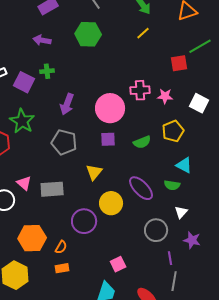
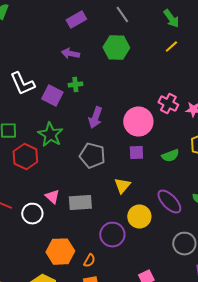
pink cross: (140, 90) -> (168, 104), turned 30

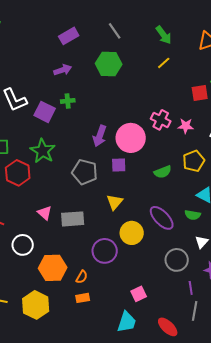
purple arrow: (70, 54) -> (63, 70), turned 150
purple arrow: (95, 118) -> (100, 136), moved
purple square: (136, 153) -> (119, 165), moved
white circle: (32, 214) -> (23, 245), moved

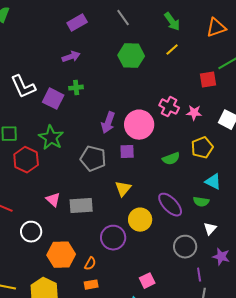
green hexagon: (109, 64) -> (131, 56), moved

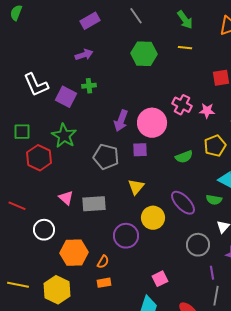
yellow line: (172, 50) -> (185, 48), turned 48

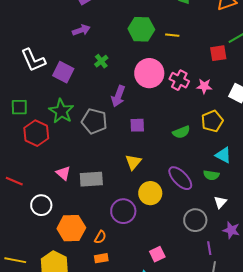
yellow line: (185, 48) -> (172, 35), moved
green cross: (89, 86) -> (101, 61), moved, turned -32
pink circle: (152, 123) -> (149, 73), moved
gray pentagon: (106, 157) -> (94, 121), moved

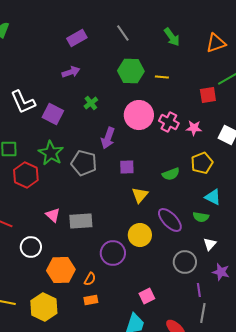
yellow triangle: (133, 162) -> (140, 195), moved

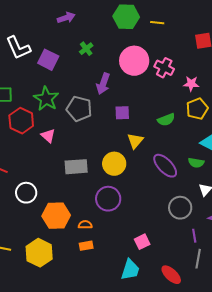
pink star: (194, 128) -> (191, 84), moved
pink triangle: (53, 215) -> (48, 136), moved
yellow circle: (140, 235) -> (114, 164), moved
orange semicircle: (90, 279) -> (85, 225), turned -120

